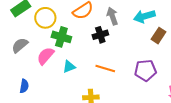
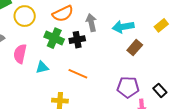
green cross: (61, 37) -> (54, 38), moved
pink semicircle: (45, 56) -> (20, 54), turned -36
purple pentagon: (145, 70) -> (128, 87), moved

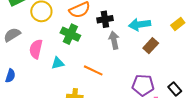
gray arrow: (91, 23) -> (114, 40), moved
black cross: (77, 40) -> (105, 19), moved

